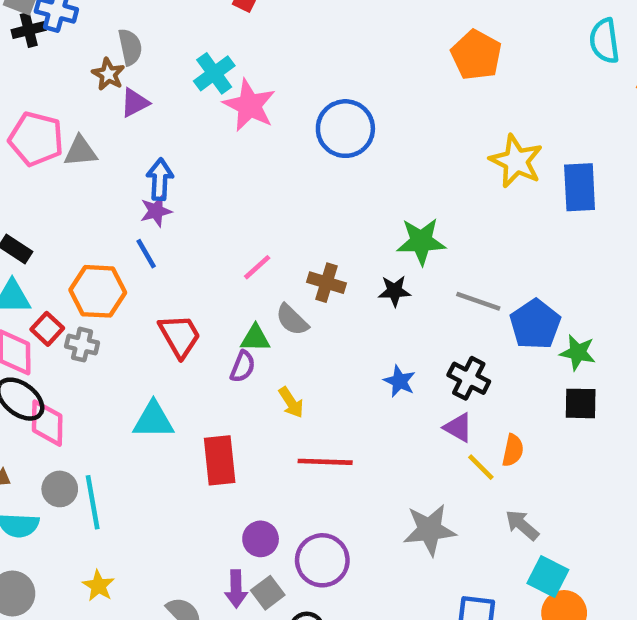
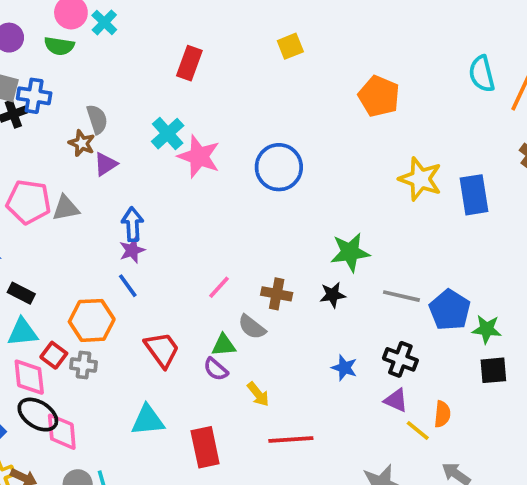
purple semicircle: (243, 367) -> (216, 369), turned 115

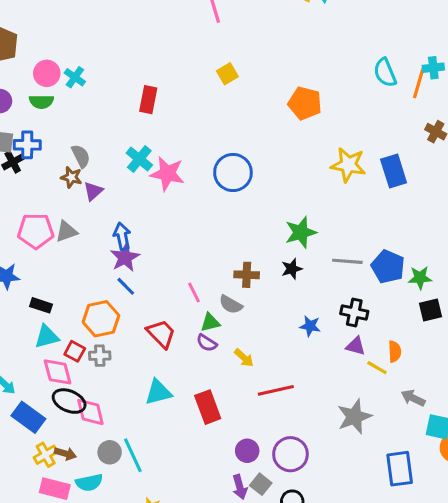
purple star: (132, 250) -> (125, 257), size x1.4
pink line: (219, 287) -> (194, 293), moved, turned -60

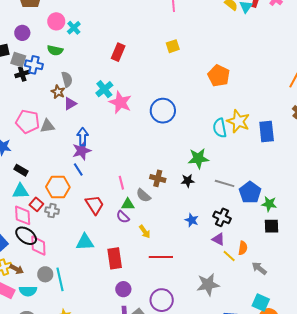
cyan semicircle: (385, 73) -> (220, 128), moved
green semicircle: (41, 102) -> (55, 50), moved
gray arrow: (413, 398) -> (259, 268), moved
purple circle: (247, 451) -> (123, 289), moved

